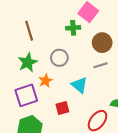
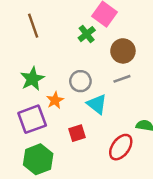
green cross: (73, 28) -> (87, 34), turned -32
brown line: (29, 31) -> (33, 26), moved
gray circle: (59, 58) -> (80, 81), moved

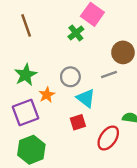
brown circle: (123, 51) -> (123, 52), moved
red square: (77, 133) -> (78, 122), moved

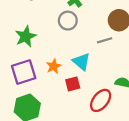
gray circle: (70, 77) -> (68, 21), moved
orange star: (47, 95) -> (54, 66), moved

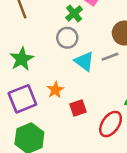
cyan triangle: (81, 62) -> (84, 61), moved

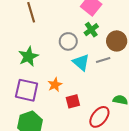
green cross: (74, 13) -> (91, 30), moved
purple square: (22, 99) -> (27, 90), turned 30

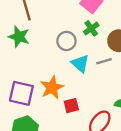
green star: (28, 57) -> (19, 37), moved, turned -30
orange star: (55, 85) -> (52, 88), size x1.5

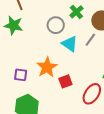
gray line: (104, 61) -> (90, 40), turned -32
purple square: (21, 93) -> (21, 75), size x0.6

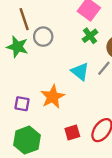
gray circle: (56, 25) -> (43, 37), moved
red square: (65, 81) -> (72, 132), moved

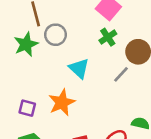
green star: (17, 47) -> (26, 44), turned 30
cyan triangle: (80, 72) -> (79, 68), moved

